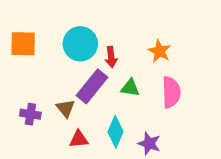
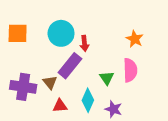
orange star: (159, 51) -> (135, 39), moved
green triangle: (130, 88) -> (107, 78), moved, turned 48
purple cross: (30, 114) -> (23, 87), size x1.6

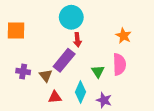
cyan circle: (61, 33) -> (71, 17), moved
purple cross: (23, 87) -> (23, 72), moved, size x0.6

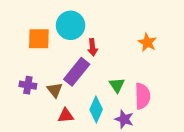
cyan circle: (71, 17) -> (71, 25), moved
orange square: (16, 31) -> (39, 39), moved
pink semicircle: (119, 64) -> (142, 96), moved

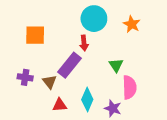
cyan circle: (71, 25) -> (94, 19), moved
orange star: (147, 42) -> (132, 24), moved
green triangle: (117, 85) -> (116, 65), moved

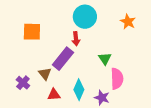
orange star: (132, 24) -> (128, 22), moved
purple cross: (25, 77) -> (23, 83), moved, turned 32

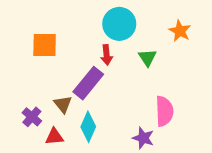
green triangle: (105, 59) -> (147, 58), moved
cyan diamond: (79, 90) -> (88, 127), moved
red triangle: (54, 95) -> (54, 137), moved

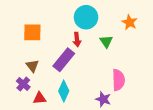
brown triangle: (63, 104) -> (32, 66), moved

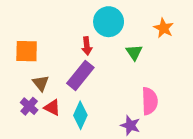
orange square: (32, 32) -> (27, 51), moved
red arrow: (77, 39) -> (87, 46), moved
red triangle: (39, 98) -> (52, 107), moved, turned 32

